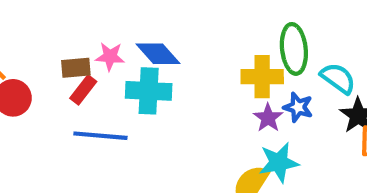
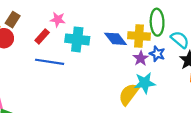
blue diamond: (158, 54) -> (116, 39), moved
brown rectangle: (76, 68) -> (13, 20), moved, turned -56

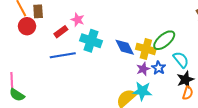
brown rectangle: (13, 20) -> (38, 11), turned -48
green ellipse: (157, 22) -> (164, 40), turned 40
blue line: (50, 62) -> (63, 55), turned -30

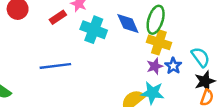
green ellipse: (164, 40) -> (156, 20), moved, turned -35
blue diamond: (125, 47) -> (128, 23), moved
blue line: (63, 55) -> (55, 66), moved

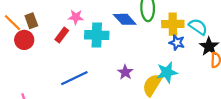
yellow cross: (159, 42) -> (173, 24), moved
purple star: (155, 66) -> (125, 72), moved

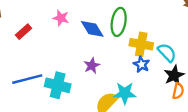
pink star: (76, 17) -> (61, 18), moved
cyan cross: (97, 35) -> (58, 85), moved
purple star: (125, 72) -> (92, 66), moved

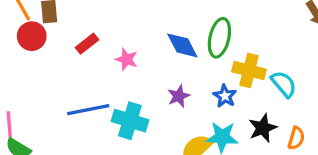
pink star: (61, 18) -> (127, 59), moved
blue star: (141, 64) -> (225, 96), moved
black star: (174, 75) -> (263, 128), moved

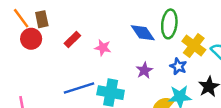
yellow cross: (249, 71) -> (194, 46), turned 30

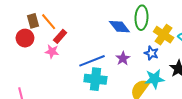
orange line: (21, 18) -> (49, 22), moved
pink star: (103, 48) -> (52, 51), moved
blue line: (79, 88) -> (92, 61), moved

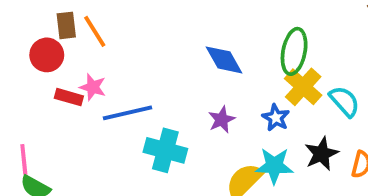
green ellipse: (141, 18) -> (294, 51), moved
red rectangle: (60, 36) -> (69, 97), moved, turned 56
blue line: (92, 61) -> (128, 113), moved

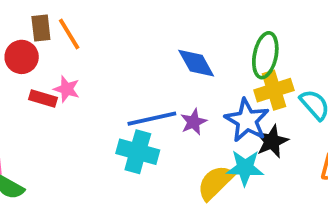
yellow cross: (303, 87) -> (274, 90), turned 30
blue line: (128, 113) -> (152, 119), moved
blue star: (276, 118) -> (247, 120), size x1.6
black star: (321, 154) -> (272, 141), moved

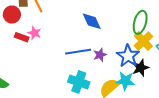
blue diamond: (196, 63) -> (92, 21), moved
yellow cross: (274, 90) -> (143, 41), turned -30
cyan cross: (138, 152) -> (79, 82), moved

